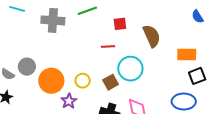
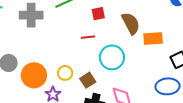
orange rectangle: (187, 54) -> (153, 39), moved
brown square: (111, 82) -> (88, 80), moved

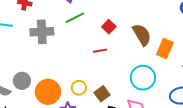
red square: (98, 14) -> (109, 27), turned -32
orange rectangle: (153, 39) -> (165, 49), turned -60
cyan circle: (112, 57) -> (143, 78), moved

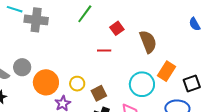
green line: (75, 18) -> (85, 14), turned -36
gray cross: (42, 32) -> (36, 20), moved
orange rectangle: (165, 49) -> (166, 71), moved

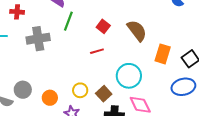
gray cross: (36, 20) -> (38, 39), moved
orange circle: (46, 82) -> (50, 98), size x0.6
cyan circle: (142, 84) -> (129, 76), moved

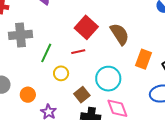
green line: (68, 21) -> (46, 53), moved
red square: (103, 26) -> (86, 27), size x1.6
yellow circle: (80, 90) -> (61, 73), moved

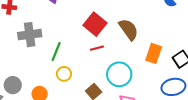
red line: (78, 52) -> (97, 48), moved
yellow circle: (61, 73) -> (64, 74), moved

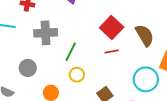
cyan circle: (119, 74) -> (146, 79), moved
gray circle: (13, 85) -> (28, 68), moved

